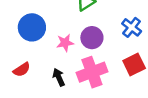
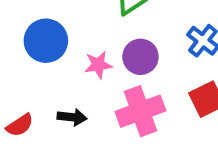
red semicircle: (22, 70) -> (20, 125), moved
black arrow: (59, 77) -> (72, 117), moved, turned 120

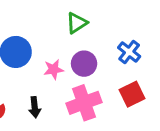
black arrow: (72, 117) -> (35, 107), turned 78

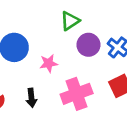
purple circle: (84, 64) -> (88, 45), moved

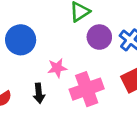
pink star: (49, 63) -> (57, 68), moved

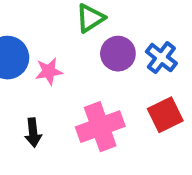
pink star: (57, 68) -> (49, 71), moved

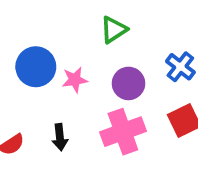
purple circle: (118, 54) -> (128, 83), moved

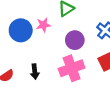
pink star: (75, 80) -> (43, 25), moved

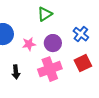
pink star: (43, 25) -> (29, 44), moved

